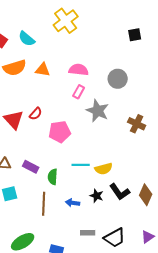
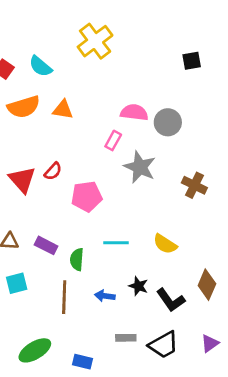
pink semicircle: (79, 70) -> (134, 112), moved
yellow semicircle: (104, 169) -> (165, 244), moved, turned 48
black L-shape: (120, 192) -> (171, 300), moved

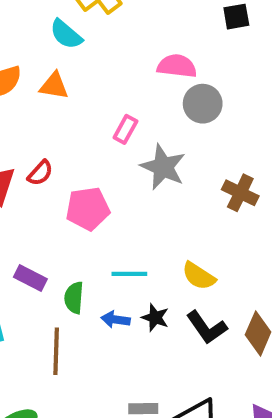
cyan semicircle: (40, 66) -> (66, 34), moved
pink semicircle: (134, 112) -> (177, 66), moved
black star: (138, 286) -> (155, 318), moved
blue arrow: (105, 296) -> (116, 320), moved
black L-shape: (171, 300) -> (207, 327), moved

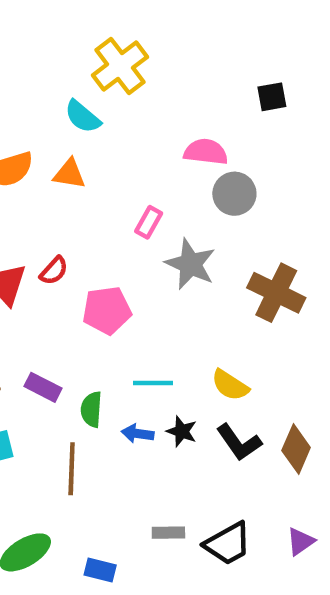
brown cross: (240, 193) -> (276, 293), size x1.4

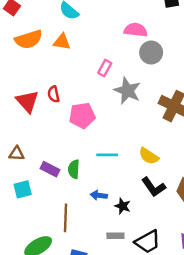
red semicircle: (54, 271) -> (54, 94), turned 126
purple rectangle: (43, 387) -> (50, 169), moved
black star: (182, 431) -> (123, 206), moved
blue arrow: (138, 434) -> (99, 195), moved
brown line: (72, 469) -> (65, 218), moved

